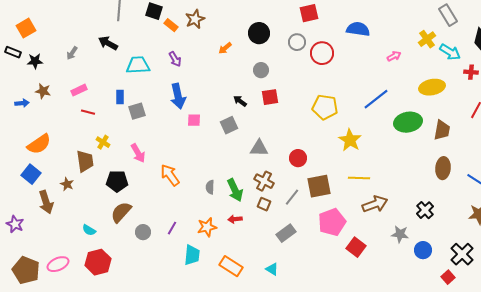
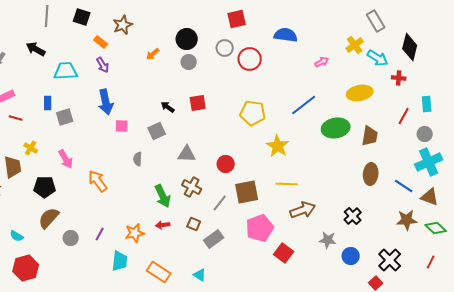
orange rectangle: (171, 25) -> (101, 42), moved
gray circle: (261, 70) -> (189, 62), moved
gray semicircle: (210, 187) -> (138, 159), moved
brown square: (264, 204) -> (194, 224), moved

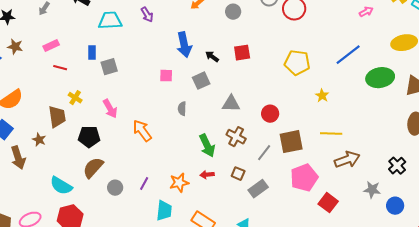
blue arrow: (106, 102) -> (184, 45), moved
yellow star: (278, 146) -> (322, 96), size x0.6
cyan semicircle: (17, 236) -> (61, 186), size x1.6

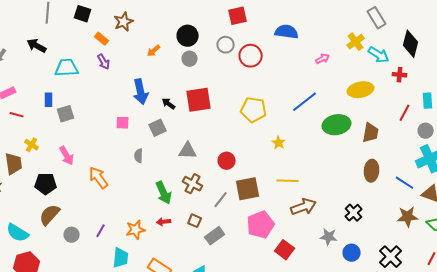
red square: (242, 53) -> (199, 100), size x1.5

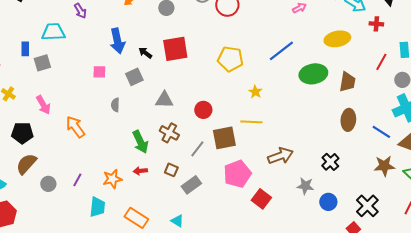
cyan trapezoid: (67, 68) -> (53, 32), moved
yellow line: (288, 181) -> (251, 122), moved

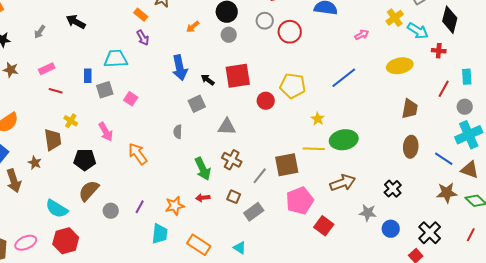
pink square: (99, 72) -> (131, 99), moved, turned 32
green ellipse: (313, 74) -> (344, 140), moved
red circle: (203, 110) -> (266, 101), moved

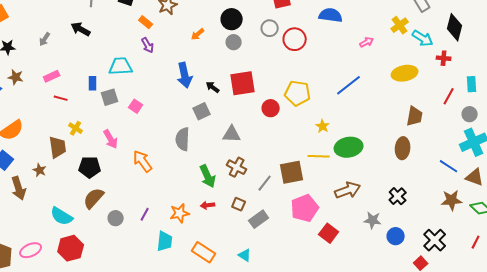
gray semicircle: (178, 132) -> (183, 139), size x1.6
brown ellipse: (411, 147) -> (403, 148), moved

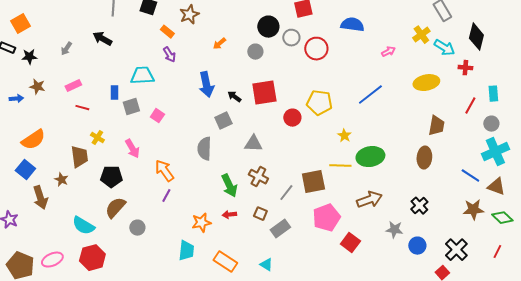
black circle: (232, 19) -> (268, 27), moved
purple line: (145, 214) -> (166, 196), moved

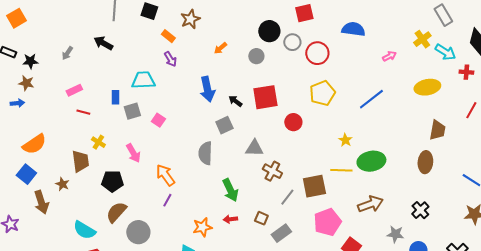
orange square: (20, 24) -> (16, 18), moved
brown star: (37, 87) -> (26, 83), moved
yellow pentagon: (319, 103) -> (322, 93), moved, turned -30
brown cross: (258, 177) -> (272, 171), moved
gray circle: (137, 228) -> (138, 232), size x1.5

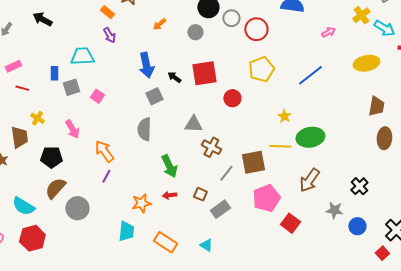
gray square: (224, 125) -> (154, 96), moved
brown ellipse: (425, 162) -> (384, 138), moved
brown arrow: (370, 204) -> (309, 180), turned 145

